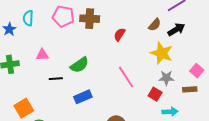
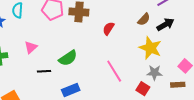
pink triangle: (42, 55) -> (31, 47), turned -40

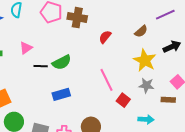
black arrow: (165, 24) -> (172, 47), moved
black line: (44, 71) -> (41, 66), moved
red square: (143, 89) -> (123, 100), moved

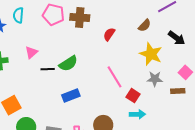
black arrow: (172, 47) -> (177, 38), turned 66
cyan arrow: (146, 119) -> (137, 114), moved

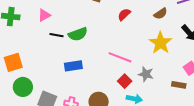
pink line: (115, 77) -> (120, 57), turned -50
gray star: (155, 79) -> (146, 74), moved
red square: (133, 96) -> (125, 81), moved

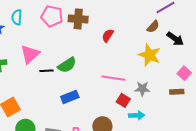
brown semicircle: (161, 14) -> (153, 27), moved
pink triangle: (44, 15) -> (30, 54), size x1.5

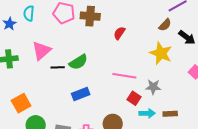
brown rectangle: (177, 92) -> (170, 114), moved

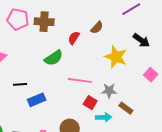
brown semicircle: (165, 25) -> (97, 28), moved
green semicircle: (78, 62) -> (54, 58), moved
black line: (58, 67) -> (20, 84), moved
brown rectangle: (170, 114) -> (126, 108), moved, turned 40

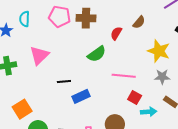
gray star: (109, 91) -> (162, 77), moved

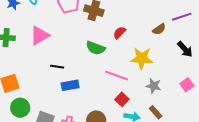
brown semicircle: (139, 22) -> (159, 29), moved
yellow star: (159, 51) -> (142, 58), moved, turned -30
green semicircle: (97, 54) -> (96, 48), turned 42

